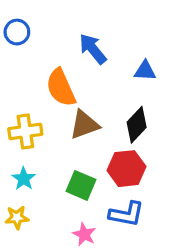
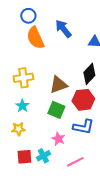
blue circle: (17, 32) -> (28, 16), moved
orange semicircle: (61, 88) -> (35, 38), moved
brown triangle: (84, 125) -> (58, 85), moved

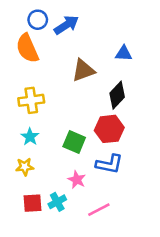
blue arrow: (63, 29) -> (66, 25), moved, turned 96
orange semicircle: (35, 38) -> (27, 48), moved
brown triangle: (58, 85) -> (83, 70), moved

